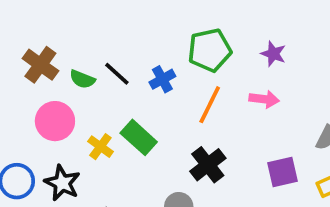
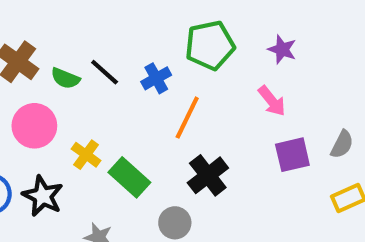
pink arrow: (264, 99) -> (272, 101), turned 44
orange line: (210, 105) -> (187, 118), moved
green rectangle: (139, 137) -> (129, 177), moved
purple square: (282, 172) -> (292, 155), moved

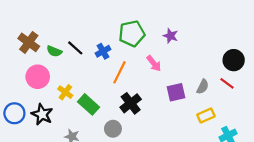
pink arrow: (272, 101) -> (154, 63), moved

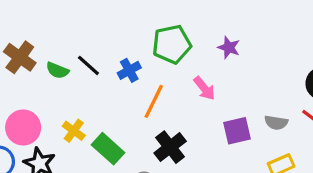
pink circle: (38, 77) -> (23, 127), moved
gray semicircle: (203, 87) -> (276, 123), turned 72

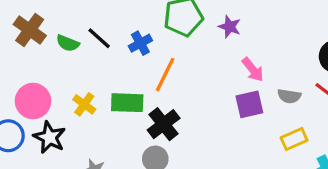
purple star: (229, 48) -> (230, 27), moved
pink arrow: (204, 88) -> (253, 70), moved
black cross: (170, 147) -> (164, 124), moved
green rectangle: (108, 149) -> (127, 103), moved, turned -40

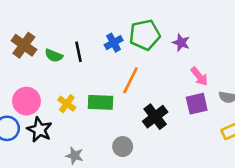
black line: (99, 38) -> (78, 52), turned 36
blue cross: (140, 43) -> (114, 43), moved
black cross: (164, 124) -> (155, 117), moved

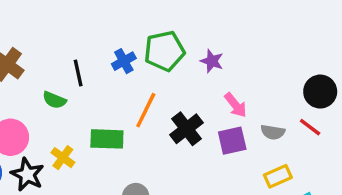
green semicircle: (54, 56) -> (54, 100), moved
yellow cross: (67, 104) -> (63, 158), moved
black cross: (155, 117) -> (186, 129), moved

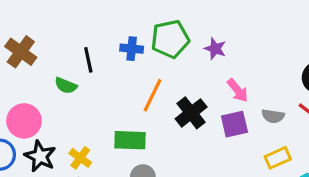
blue cross: (124, 61) -> (132, 49), turned 35
green rectangle: (107, 139) -> (130, 140), moved
yellow cross: (63, 158) -> (80, 158), moved

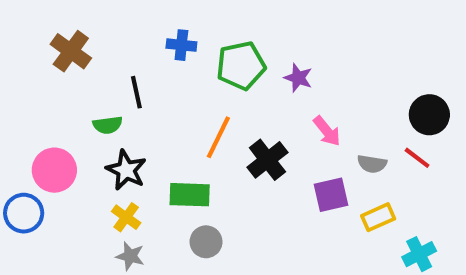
blue cross: (132, 49) -> (181, 45), moved
brown cross: (21, 52) -> (71, 51), moved
green semicircle: (66, 86) -> (108, 125), turned -30
purple square: (234, 124) -> (331, 195), moved
black star: (40, 156) -> (126, 170), moved

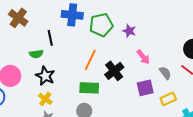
blue cross: (181, 45) -> (72, 15), size x1.5
gray semicircle: (372, 164) -> (165, 73), turned -136
green rectangle: (190, 195) -> (89, 88), moved

